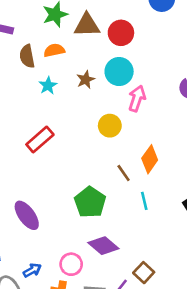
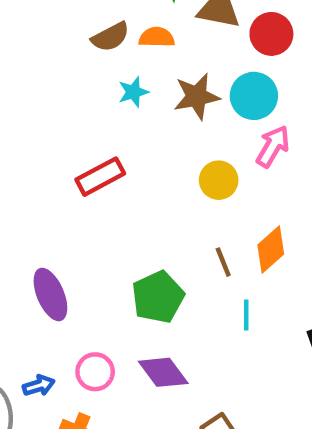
brown semicircle: (27, 56) -> (111, 37), turned -120
brown star: (86, 80) -> (197, 96), size x1.5
pink circle: (71, 264) -> (95, 372), moved

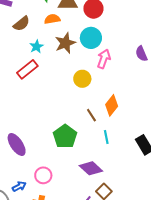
orange semicircle: (157, 37) -> (52, 19), moved
red rectangle: (100, 177) -> (27, 69), moved
purple diamond: (163, 372) -> (91, 168), moved

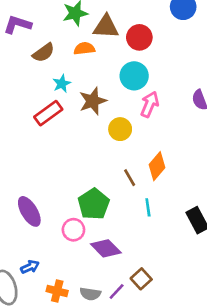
brown star: (65, 43) -> (93, 101), moved
purple diamond: (91, 168) -> (106, 248), moved
pink circle: (43, 175) -> (73, 230), moved

